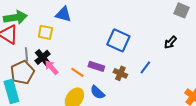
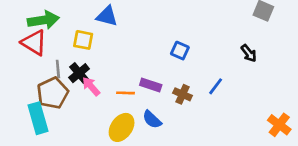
blue square: (118, 40) -> (180, 51), size x0.6
black arrow: (170, 42) -> (249, 53), turned -80
orange line: (77, 72) -> (126, 93), turned -32

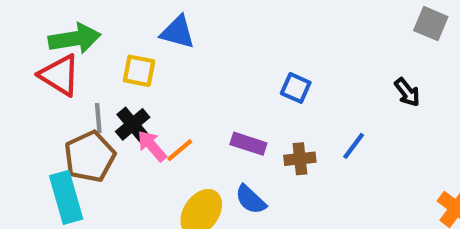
orange line: (126, 93) -> (180, 150), moved, turned -42
brown cross: (182, 94) -> (300, 159), turned -30

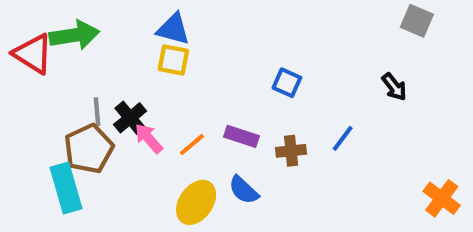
yellow square: (139, 71) -> (173, 60), moved
red triangle: (60, 75) -> (33, 54), moved
orange line: (180, 150) -> (192, 145), moved

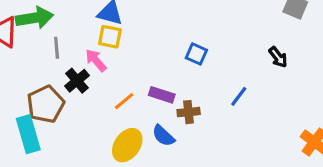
gray line: (97, 112) -> (57, 48), moved
pink arrow: (149, 138) -> (96, 60), moved
brown cross: (291, 151) -> (189, 112), moved

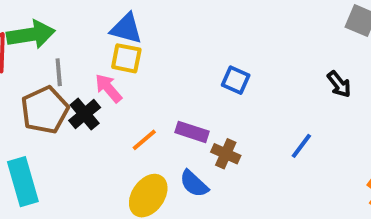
blue line: (239, 96) -> (301, 146), moved
brown pentagon: (46, 104) -> (45, 110), moved
brown cross: (189, 112) -> (226, 154), turned 30

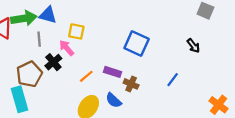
blue triangle: (126, 29) -> (48, 15), moved
blue square: (236, 80) -> (137, 44), size x1.6
brown pentagon: (45, 110) -> (29, 74), moved

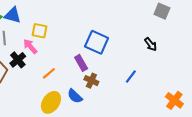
purple rectangle: (112, 72) -> (81, 63), moved, turned 42

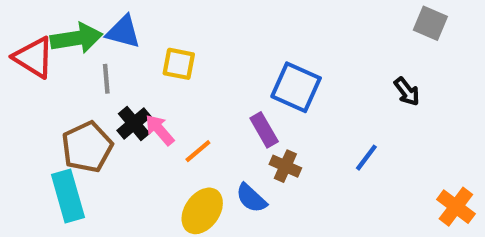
pink arrow: (30, 46) -> (160, 130), moved

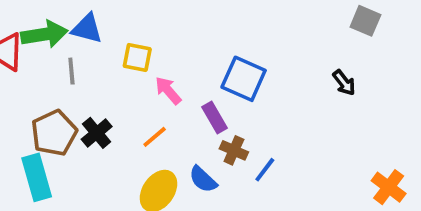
black cross: (134, 123) -> (97, 133), moved
pink arrow: (160, 130) -> (168, 90), moved
blue line: (366, 158) -> (265, 170), moved

